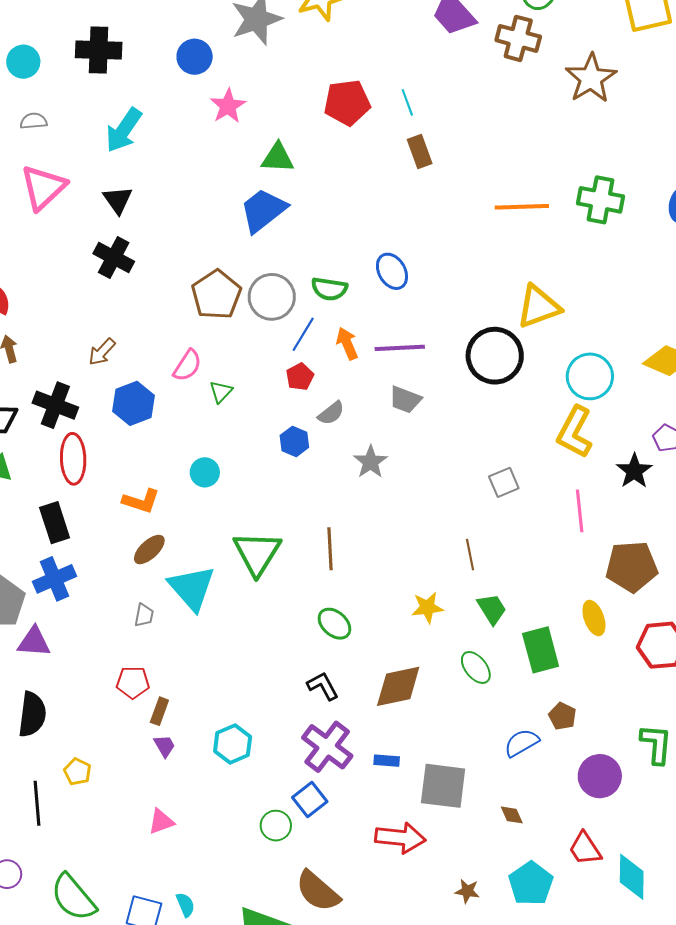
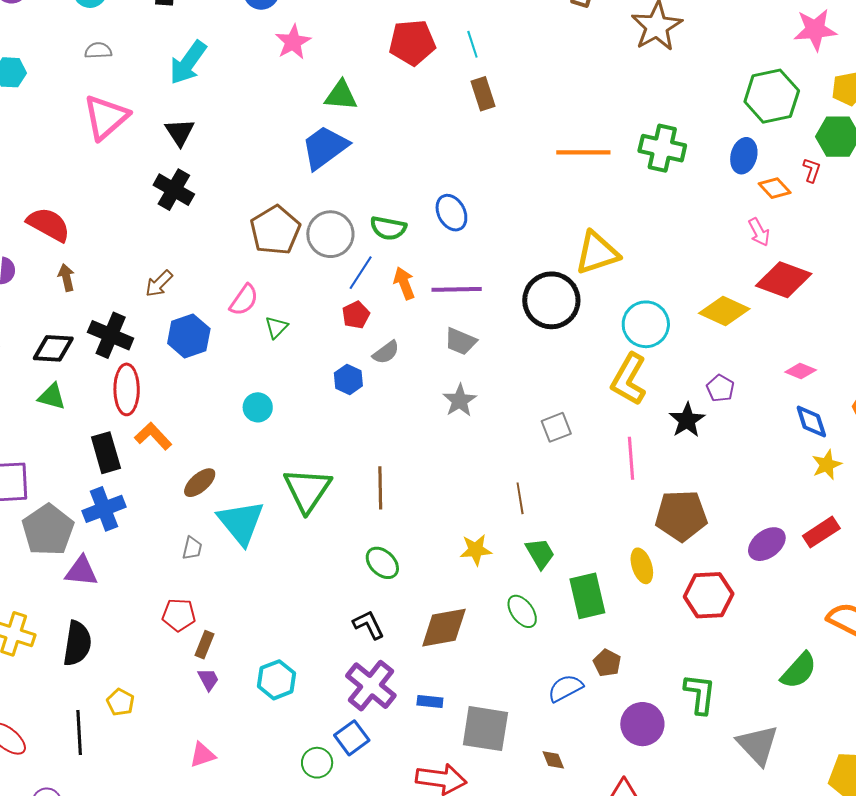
gray star: (371, 462) -> (460, 400), moved
orange L-shape: (141, 501) -> (153, 436), moved, turned -153

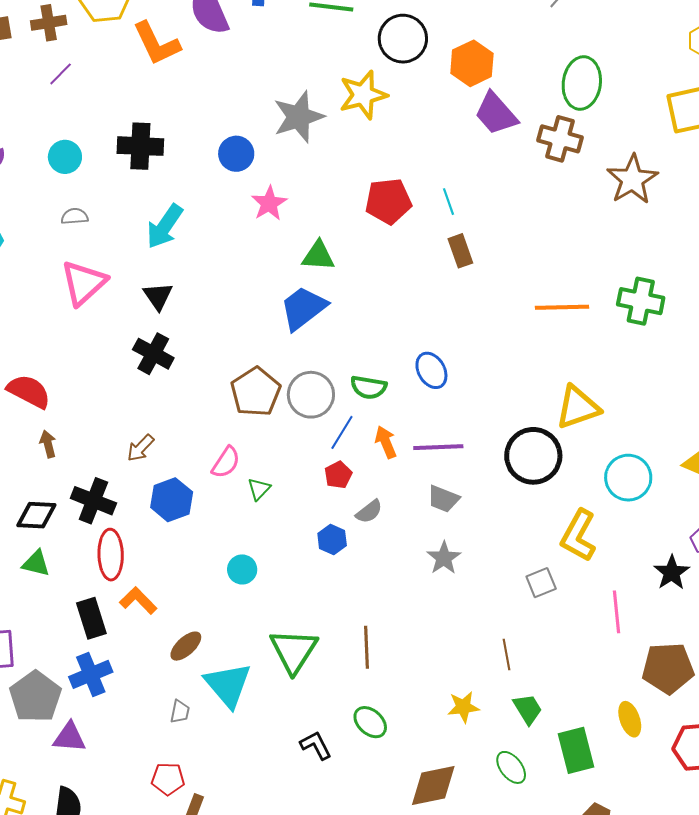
yellow L-shape: (629, 379) -> (579, 536), moved
black L-shape: (369, 625) -> (316, 745), moved

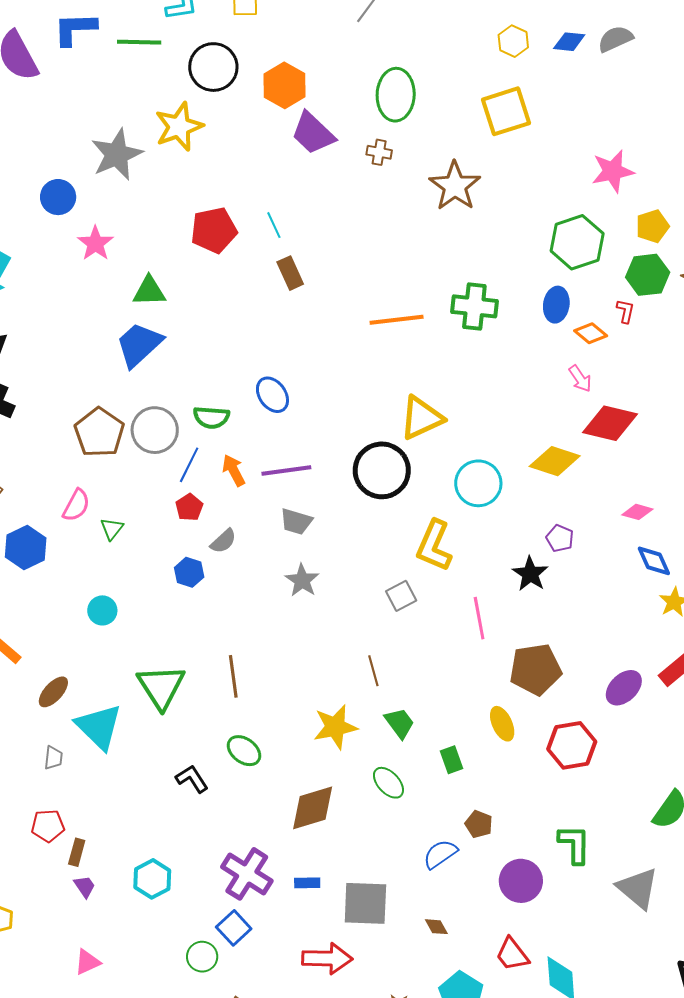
brown cross: (560, 139) -> (379, 152), size x0.6
yellow star: (463, 707) -> (335, 727), size x1.4
green rectangle: (576, 750) -> (452, 760), size x0.6

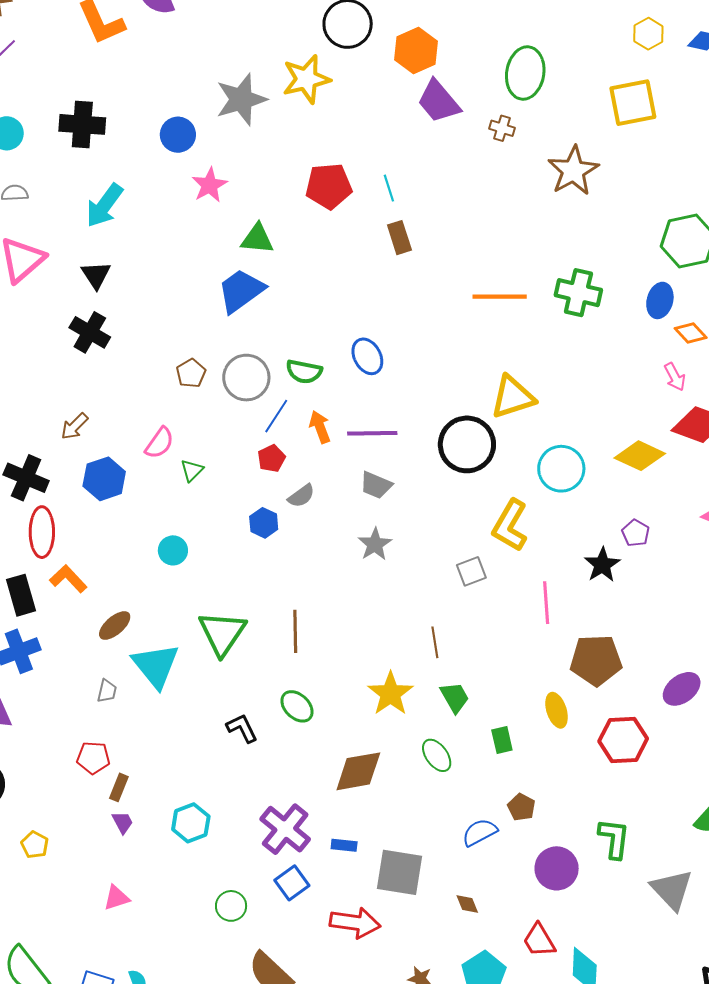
brown pentagon: (99, 432) -> (191, 373), size x0.6
yellow star: (335, 727) -> (390, 694), turned -30
blue square: (234, 928) -> (292, 883), moved

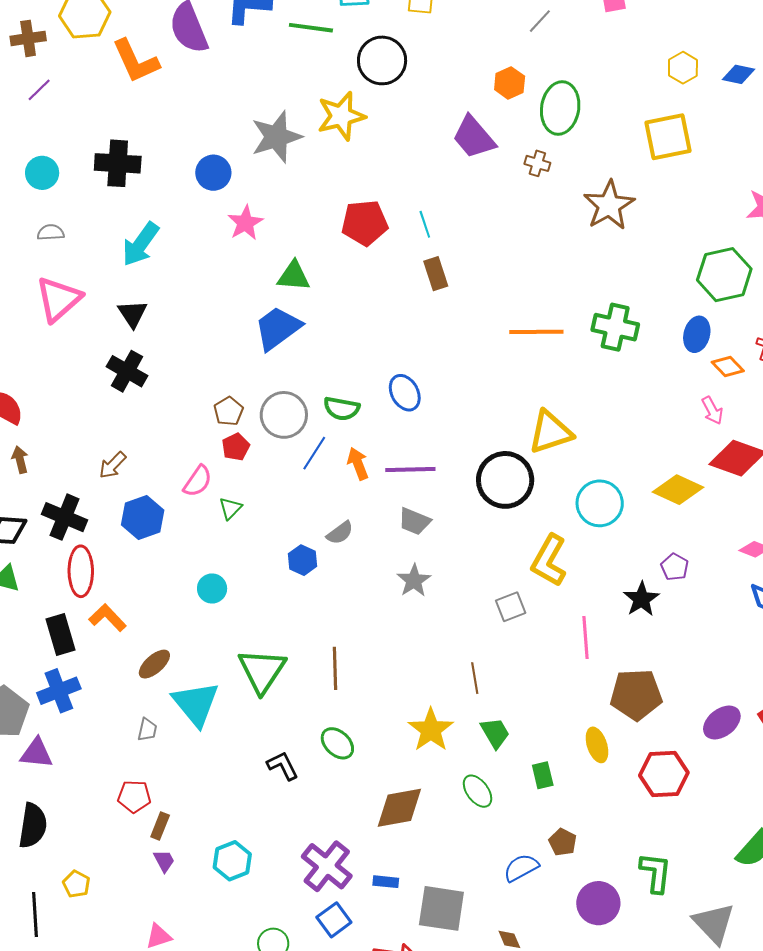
orange hexagon: (416, 51) -> (510, 83), moved, size x0.7
red pentagon: (271, 458) -> (236, 447), moved

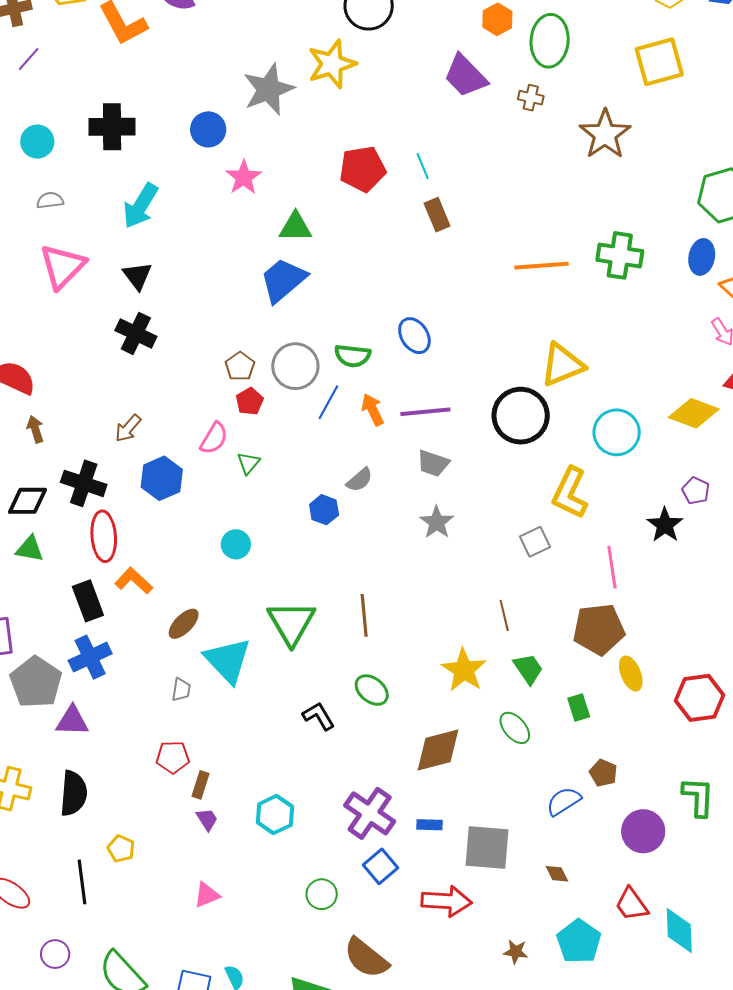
brown pentagon: (636, 695) -> (599, 629), moved

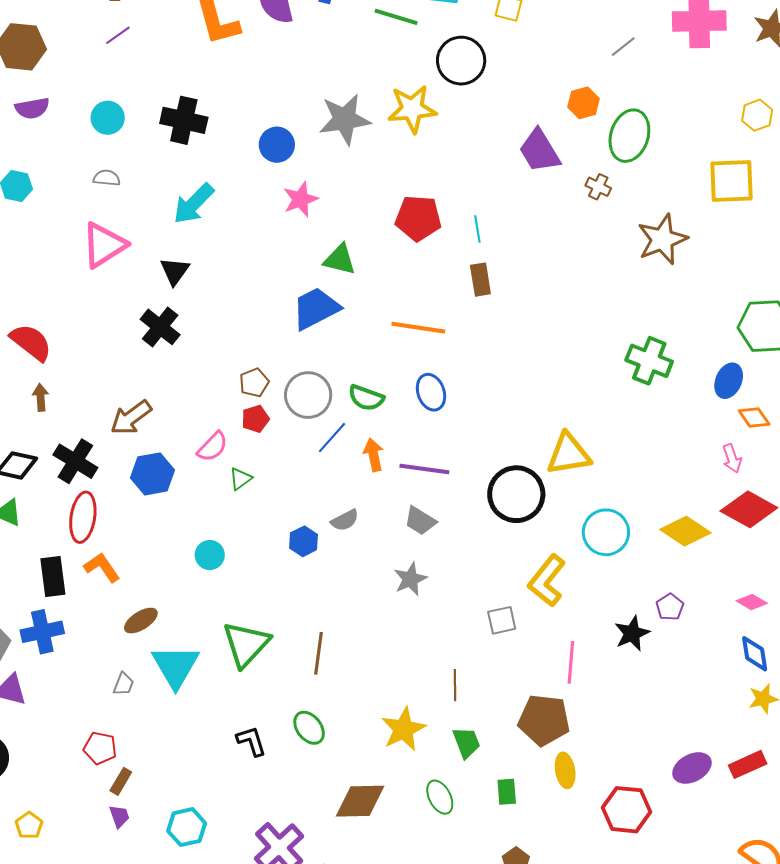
orange line: (541, 266) -> (418, 328), moved
brown arrow: (128, 428) -> (131, 418), size x1.4

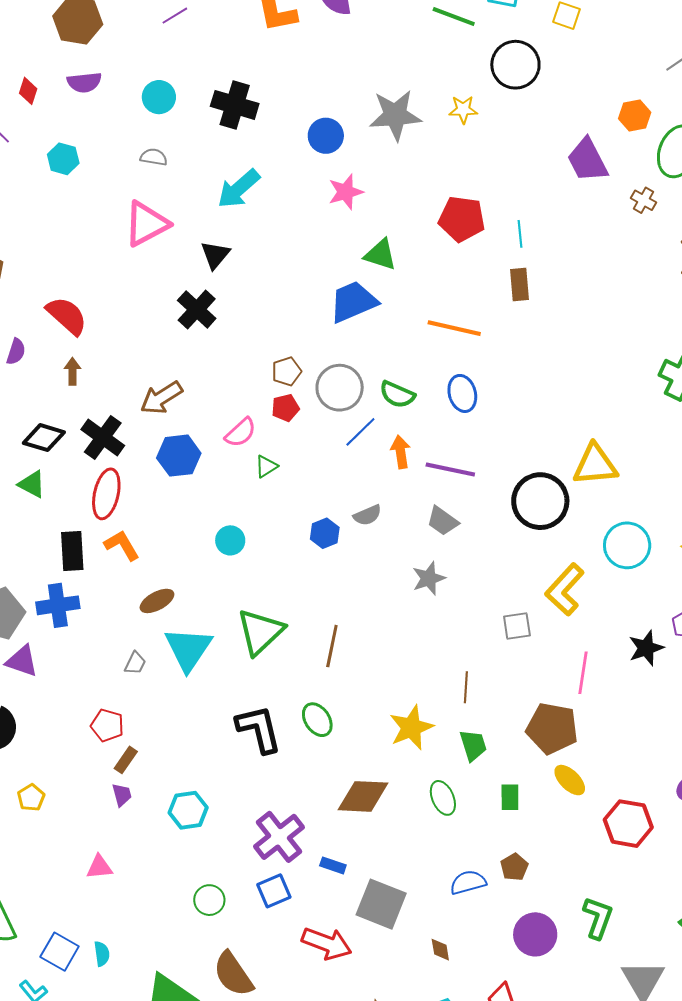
yellow star: (412, 109) -> (463, 110), size x0.6
black L-shape: (251, 741) -> (259, 729), size x1.6
yellow ellipse: (565, 770) -> (570, 780), turned -40

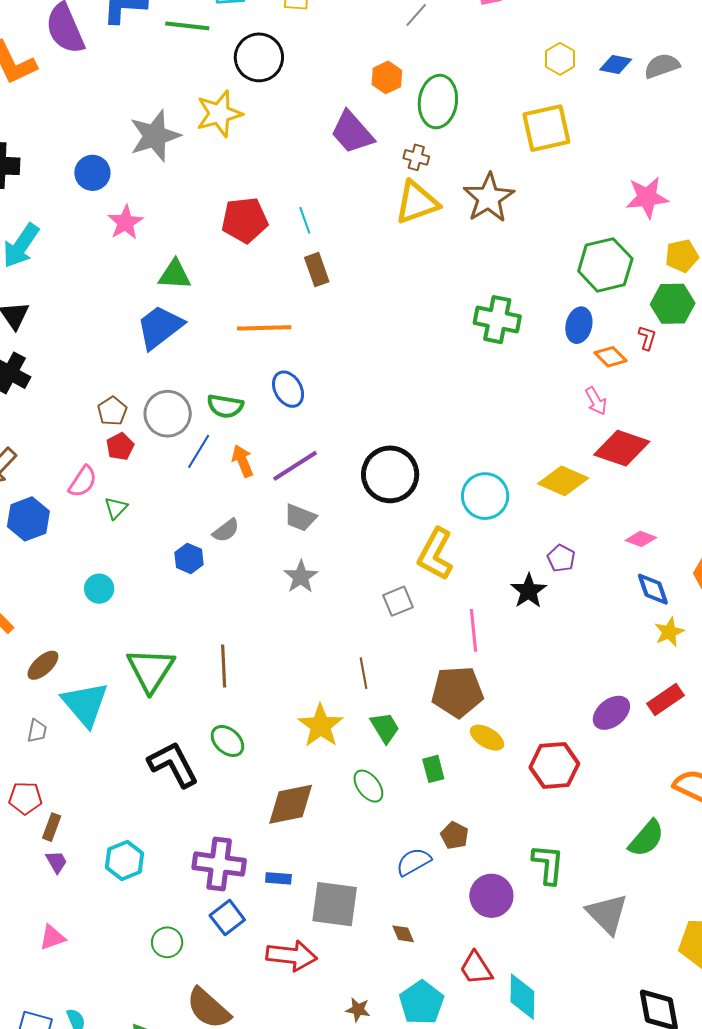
yellow star: (463, 110) -> (219, 114), size x1.6
yellow triangle: (595, 465) -> (417, 202), moved
purple line: (450, 469) -> (295, 466), turned -30
purple cross: (279, 837) -> (219, 864), turned -30

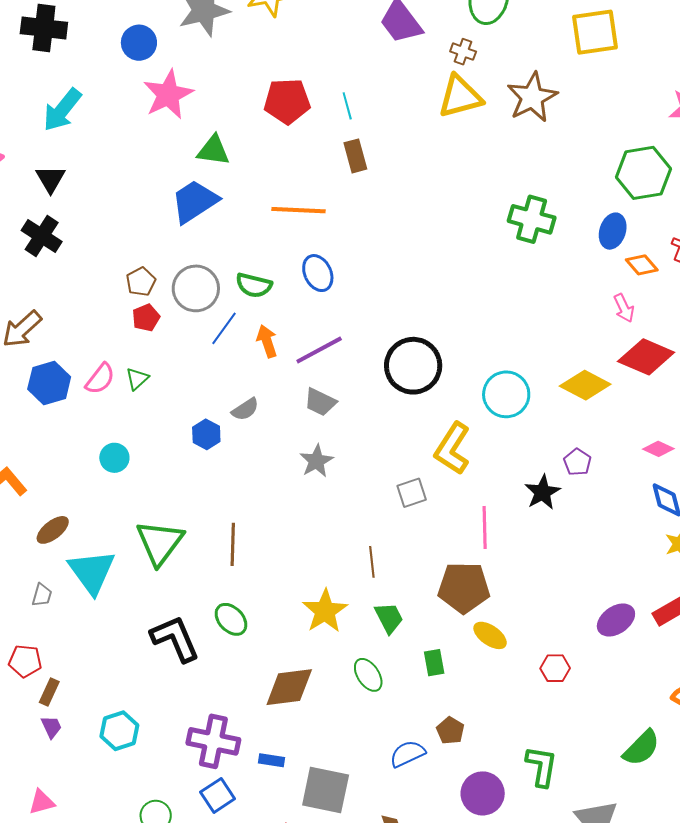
pink star: (125, 222) -> (168, 95), size x1.4
pink semicircle: (83, 482) -> (100, 379), moved
red hexagon: (554, 765) -> (555, 668), size x0.6

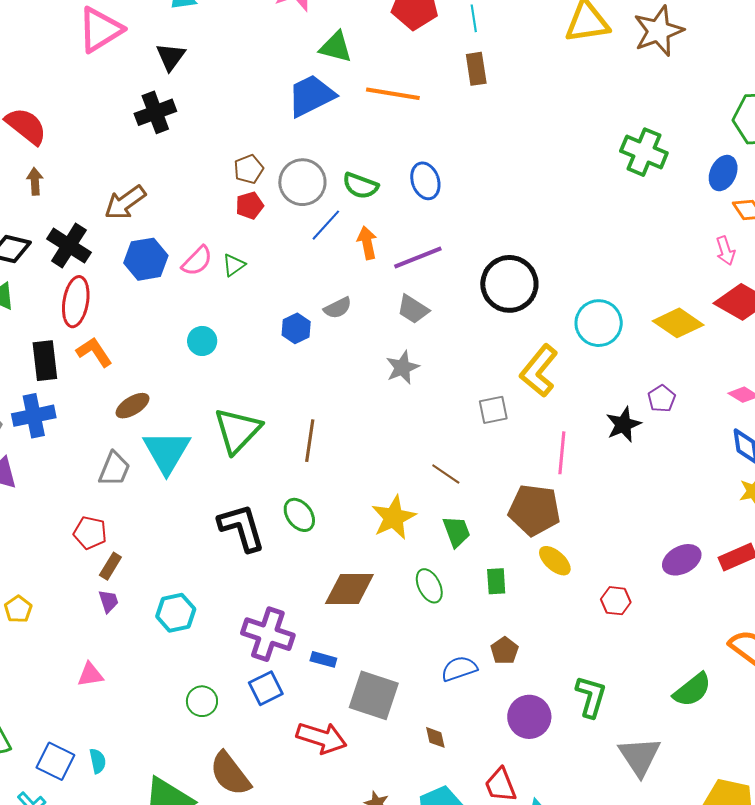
orange line: (299, 210) -> (393, 94), moved
black cross: (42, 236) -> (155, 112), turned 30
brown line: (372, 562) -> (446, 474), turned -56
gray trapezoid: (42, 595) -> (114, 469), size x1.5

